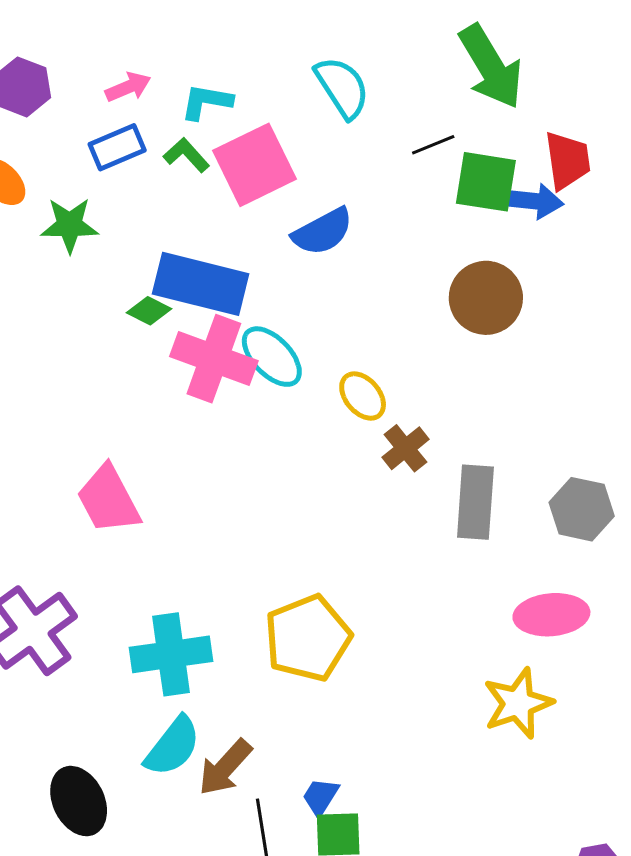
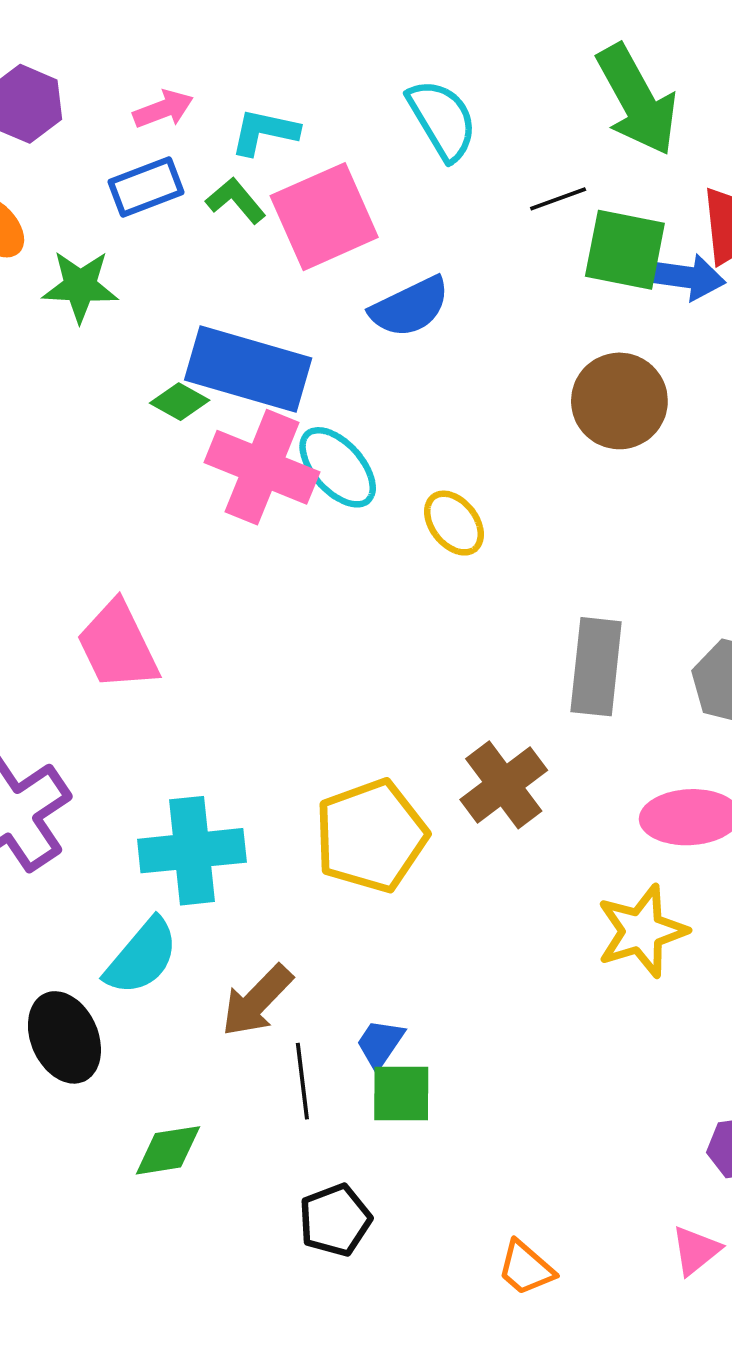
brown cross: (405, 448) -> (504, 785), moved, size x1.4
cyan semicircle: (173, 746) -> (142, 957), moved

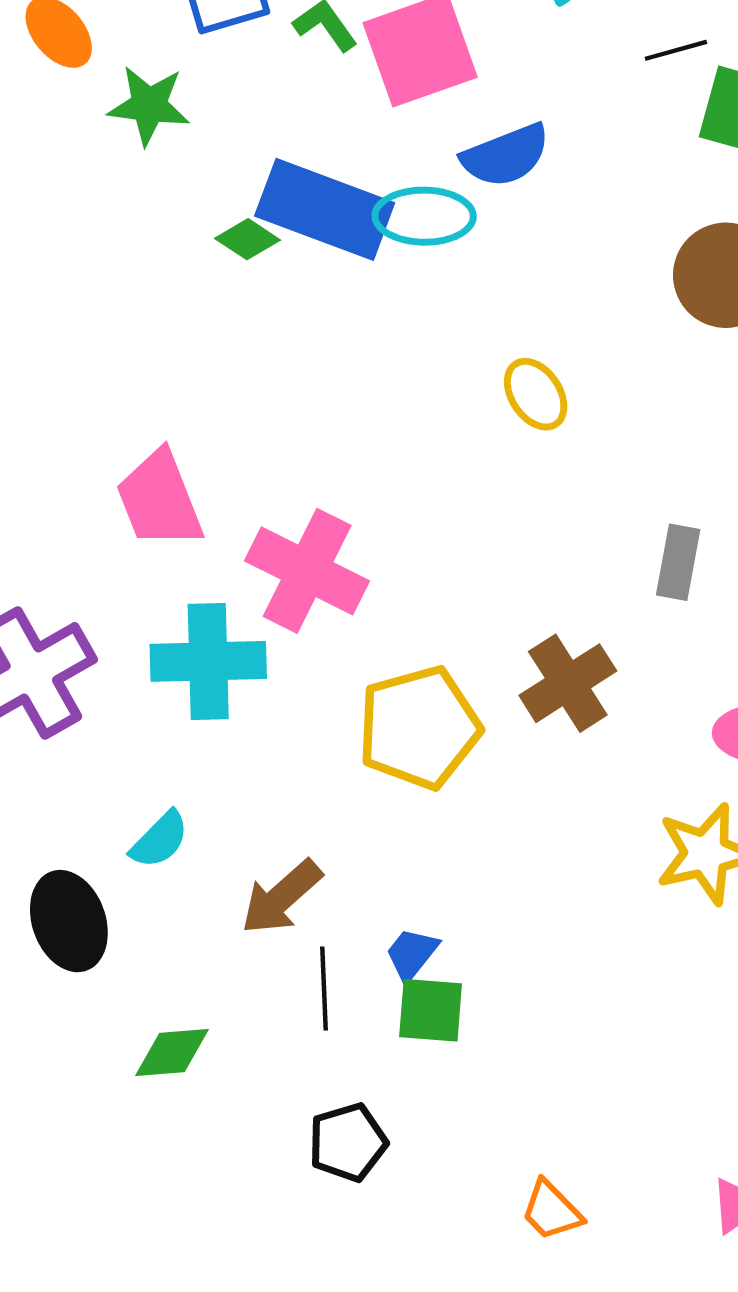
pink cross: (262, 467) -> (307, 571), moved
cyan ellipse: (338, 467) -> (424, 216), moved, turned -52
gray rectangle: (596, 667) -> (678, 562), size x0.7
cyan cross: (192, 851) -> (208, 661), moved
cyan semicircle: (142, 957) -> (160, 840), size x0.7

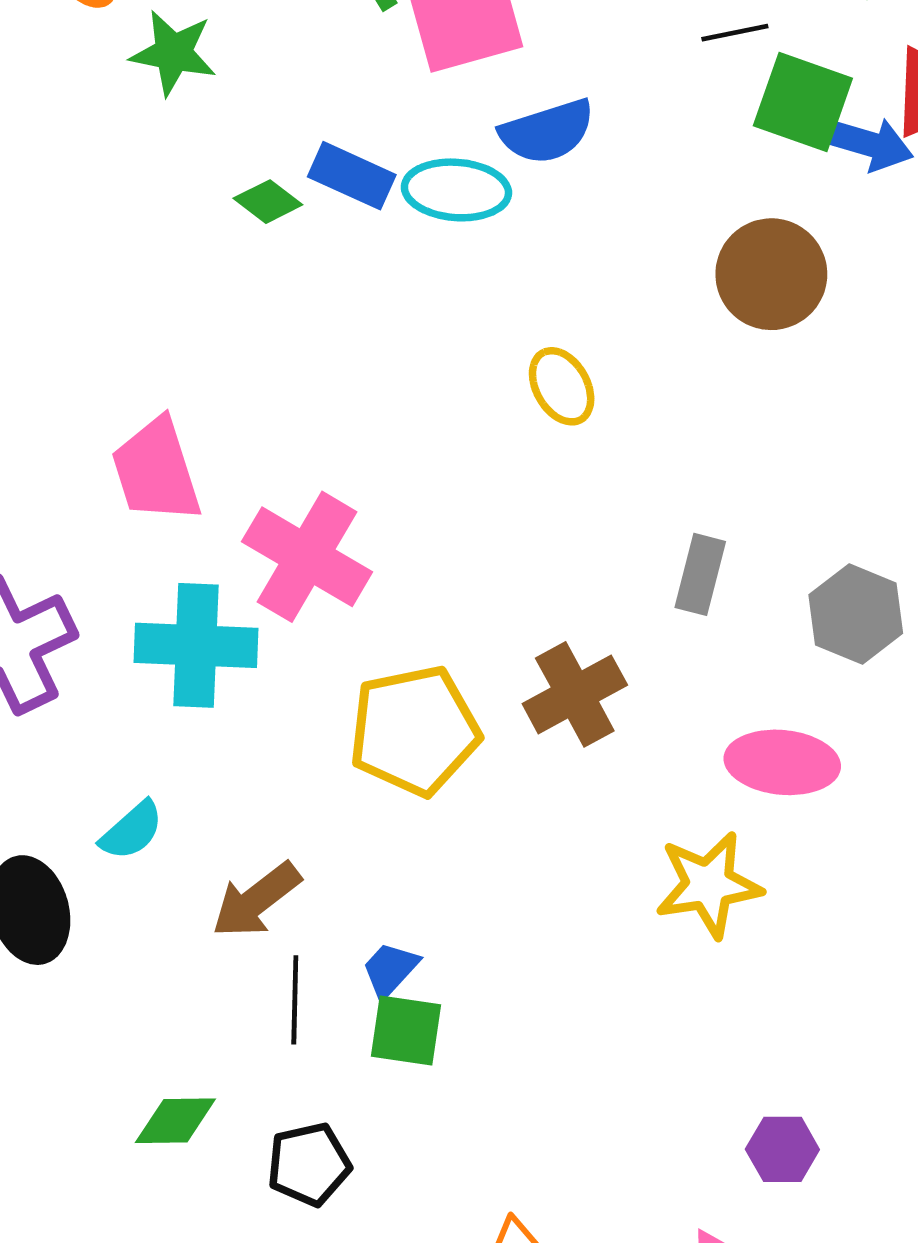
blue rectangle: (325, 209) -> (352, 176), size x0.6
green diamond: (172, 1053) -> (175, 1121), moved

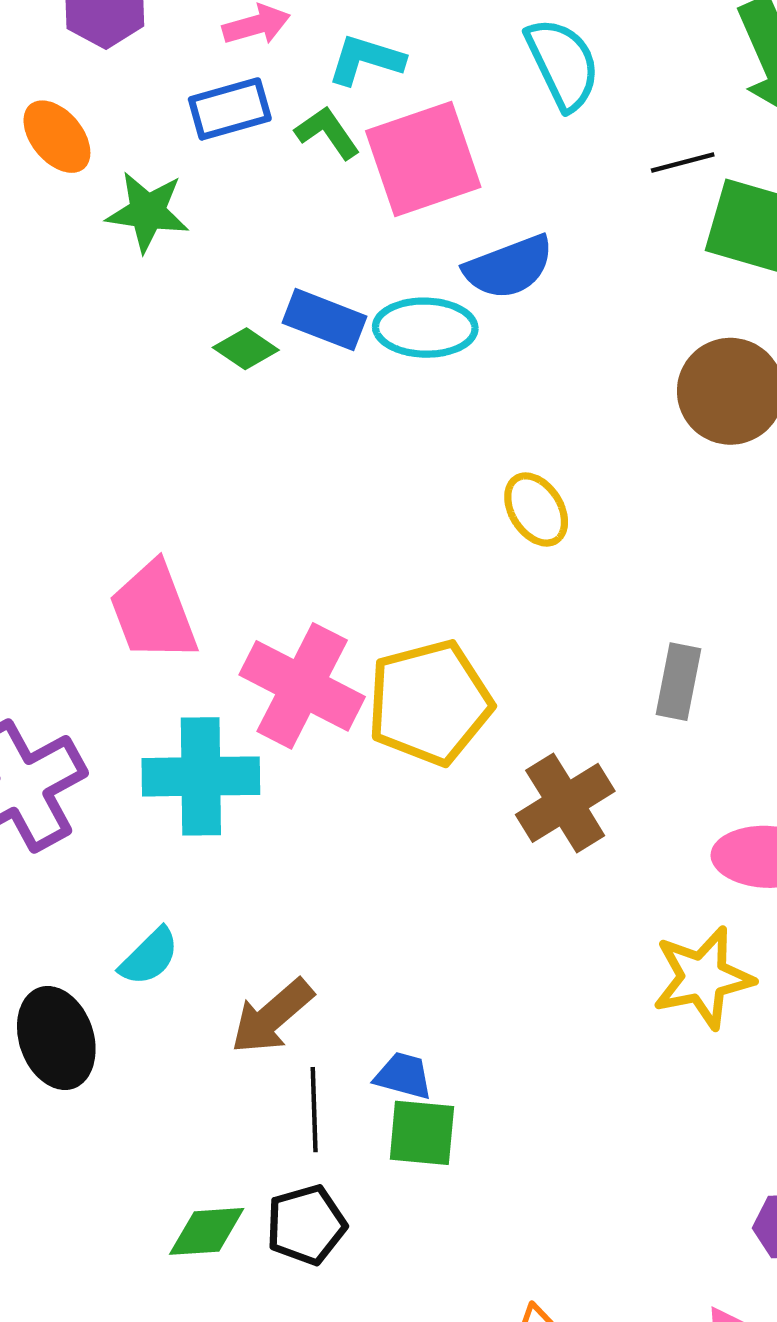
yellow pentagon: (414, 731) -> (430, 703), moved
blue trapezoid: (390, 970) -> (403, 1076), turned 66
black pentagon: (309, 1164) -> (306, 1225), moved

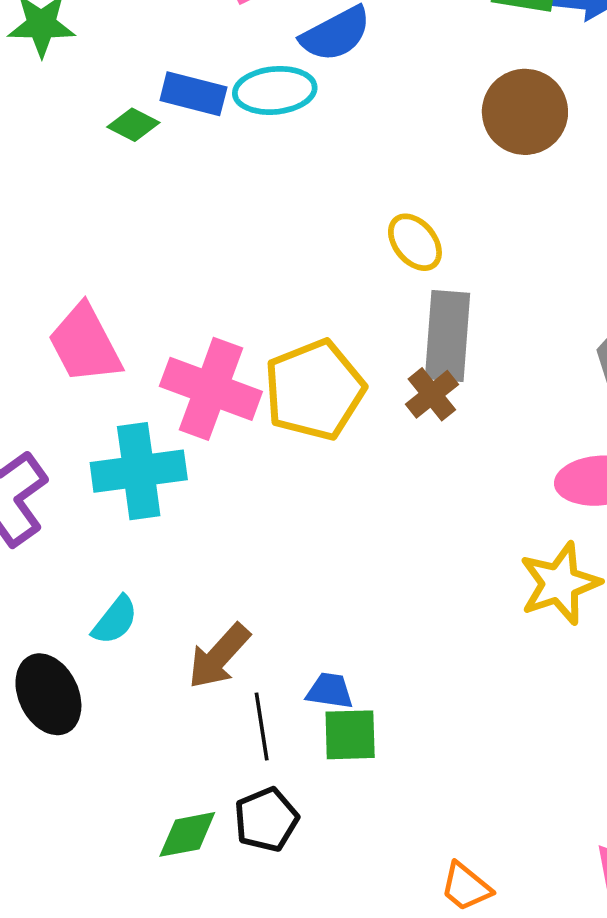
yellow ellipse: (536, 509) -> (415, 242), moved
gray rectangle: (679, 682) -> (447, 336), moved, size x1.5
brown cross: (565, 803) -> (432, 394), moved, size x0.7

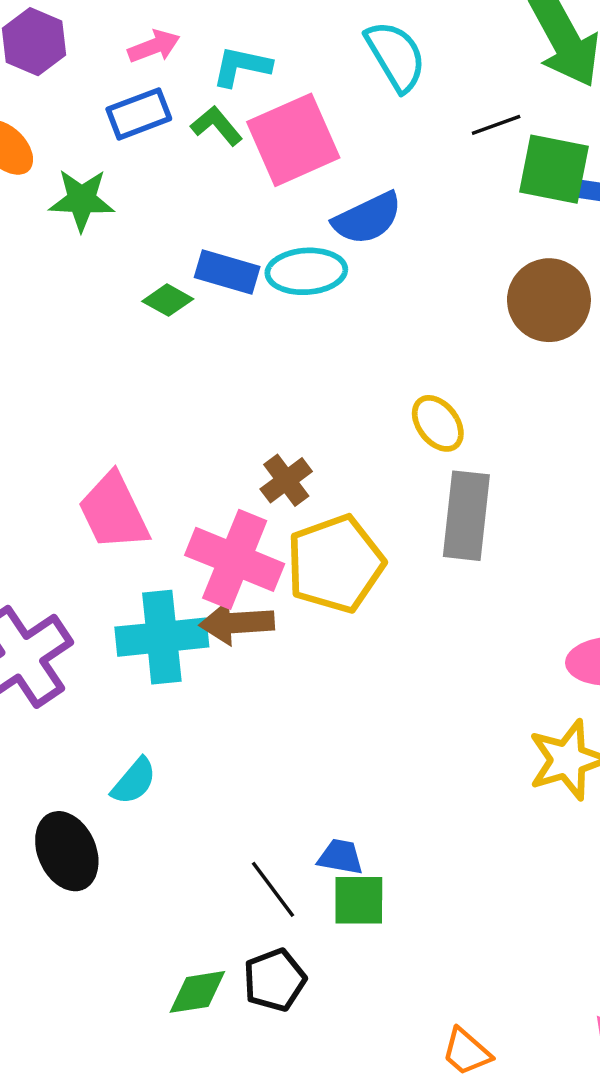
brown cross: (432, 394) -> (286, 480), moved
brown arrow: (219, 656) -> (237, 623), moved, turned 42
black line: (262, 727) -> (273, 889), turned -30

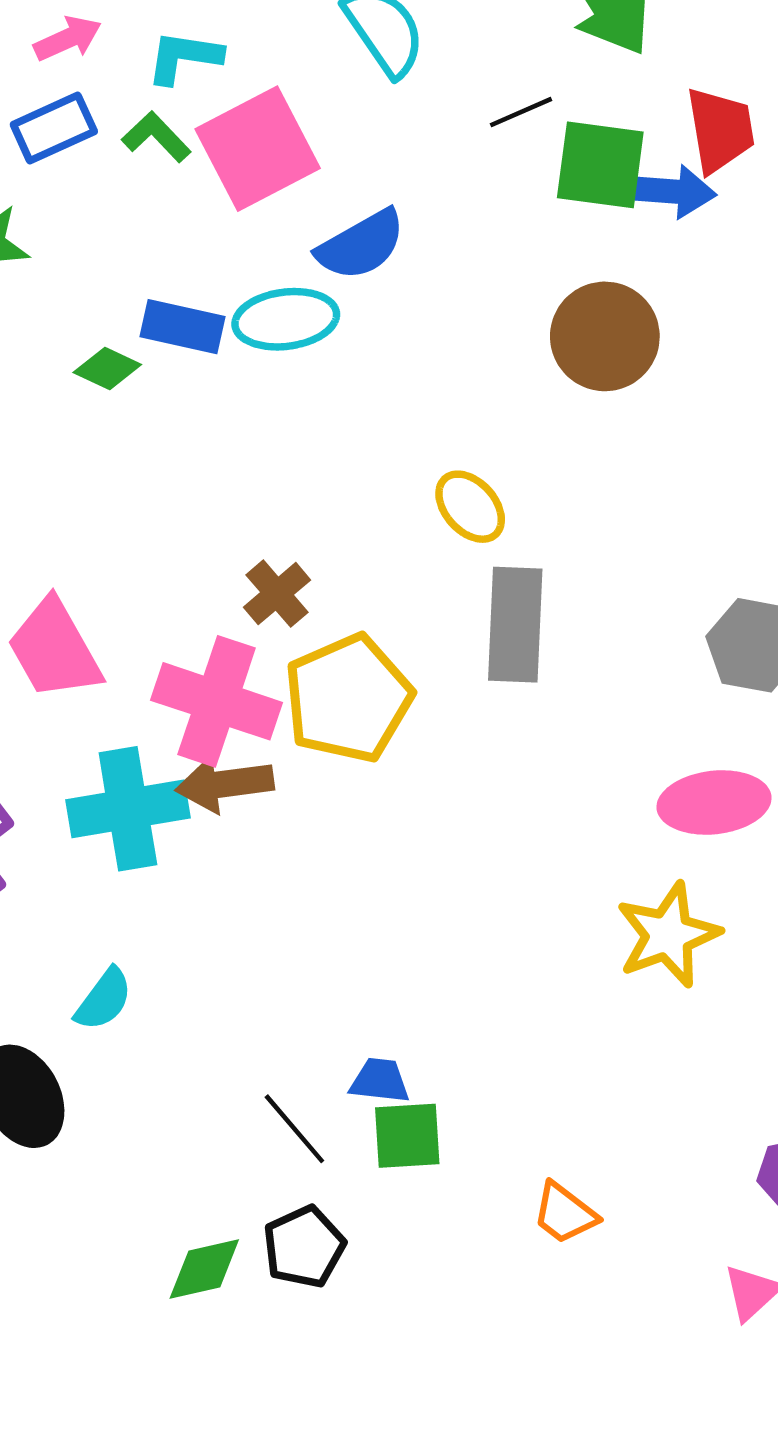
orange trapezoid: (466, 1052) -> (565, 1213), moved

